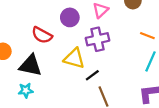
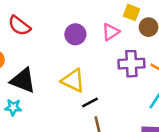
red semicircle: (42, 35) -> (19, 26), moved
purple cross: (97, 39) -> (131, 64), moved

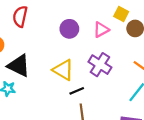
red semicircle: (19, 26) -> (20, 16), turned 60
purple cross: (131, 64) -> (100, 65), moved, turned 30

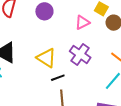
purple circle: (69, 29) -> (44, 11), moved

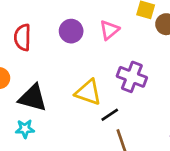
pink triangle: (82, 22) -> (109, 30), moved

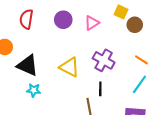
black line: (110, 115) -> (100, 89), moved, turned -64
cyan star: (25, 129) -> (34, 90), moved

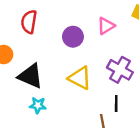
purple circle: (63, 20) -> (73, 37), moved

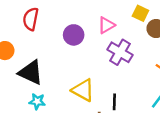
purple cross: (120, 70) -> (120, 52), moved
yellow triangle: (80, 78) -> (83, 90), moved

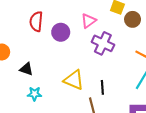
red semicircle: (31, 19) -> (36, 22), moved
black triangle: (31, 72) -> (26, 69), size x0.6

